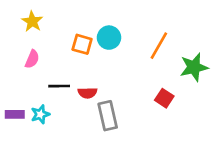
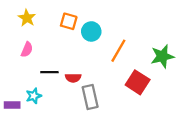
orange square: (82, 44) -> (69, 21), moved
orange line: (159, 46) -> (118, 51), moved
red square: (164, 98) -> (138, 82), size x1.5
purple rectangle: (15, 114) -> (12, 105), moved

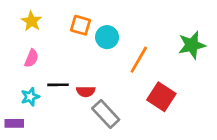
green star: (162, 56) -> (192, 45), moved
cyan star: (34, 96) -> (30, 97), moved
gray rectangle: (90, 97) -> (106, 114), turned -30

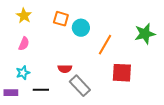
black line: (58, 85) -> (41, 90), moved
red square: (161, 97) -> (122, 73), turned -30

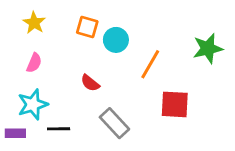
red semicircle: (65, 69) -> (90, 83), moved, turned 40
cyan star: (23, 73) -> (33, 104), size x1.5

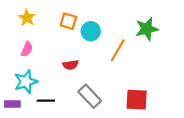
green star: (208, 49) -> (147, 29), moved
red semicircle: (90, 83) -> (71, 65), turned -48
red square: (175, 104) -> (137, 100), moved

